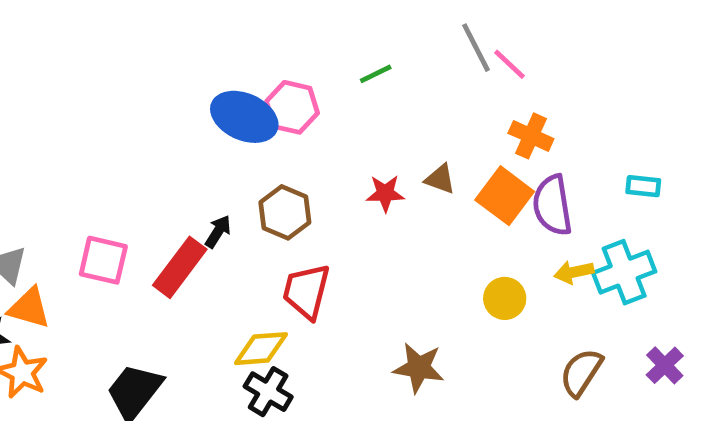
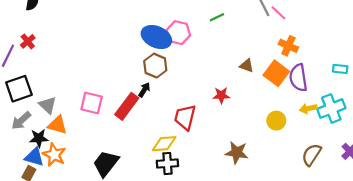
red star: (385, 193) -> (221, 95), moved
brown hexagon: (285, 212) -> (155, 66), moved
black cross: (268, 392) -> (167, 164), turned -35

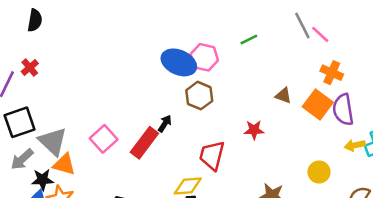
brown hexagon: (155, 66) -> (199, 96), moved
pink square: (92, 103) -> (104, 139), turned 35
gray triangle: (48, 105) -> (53, 141), size x1.4
yellow circle: (276, 121) -> (319, 172), moved

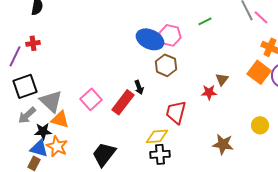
red cross: (30, 68) -> (33, 43), turned 32
brown triangle: (283, 96) -> (222, 79), moved, turned 48
black arrow: (165, 124) -> (139, 87), turned 128

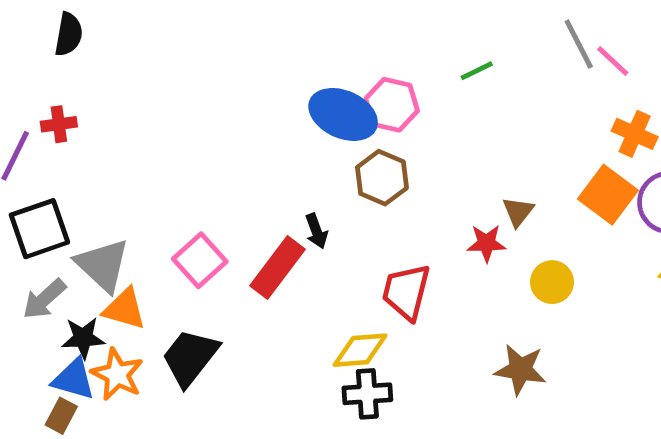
yellow circle: (260, 125) -> (552, 282), moved
black trapezoid: (104, 154) -> (190, 357), moved

